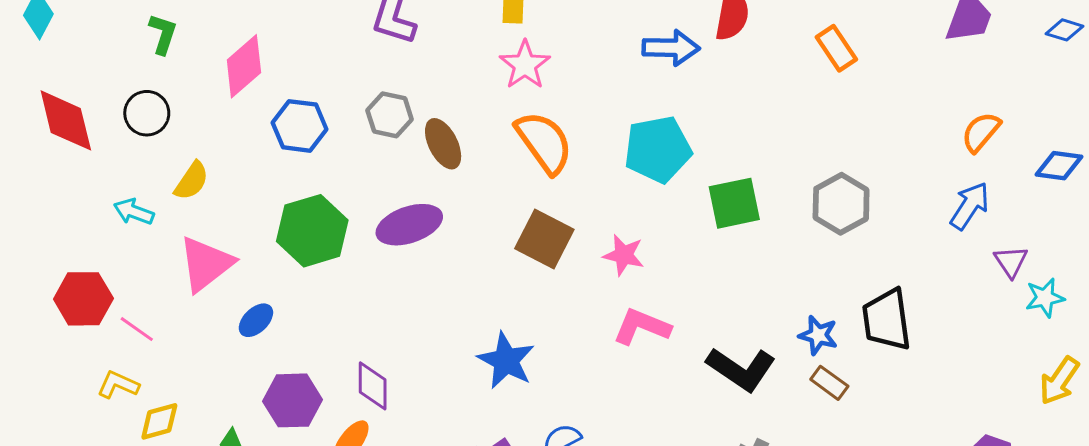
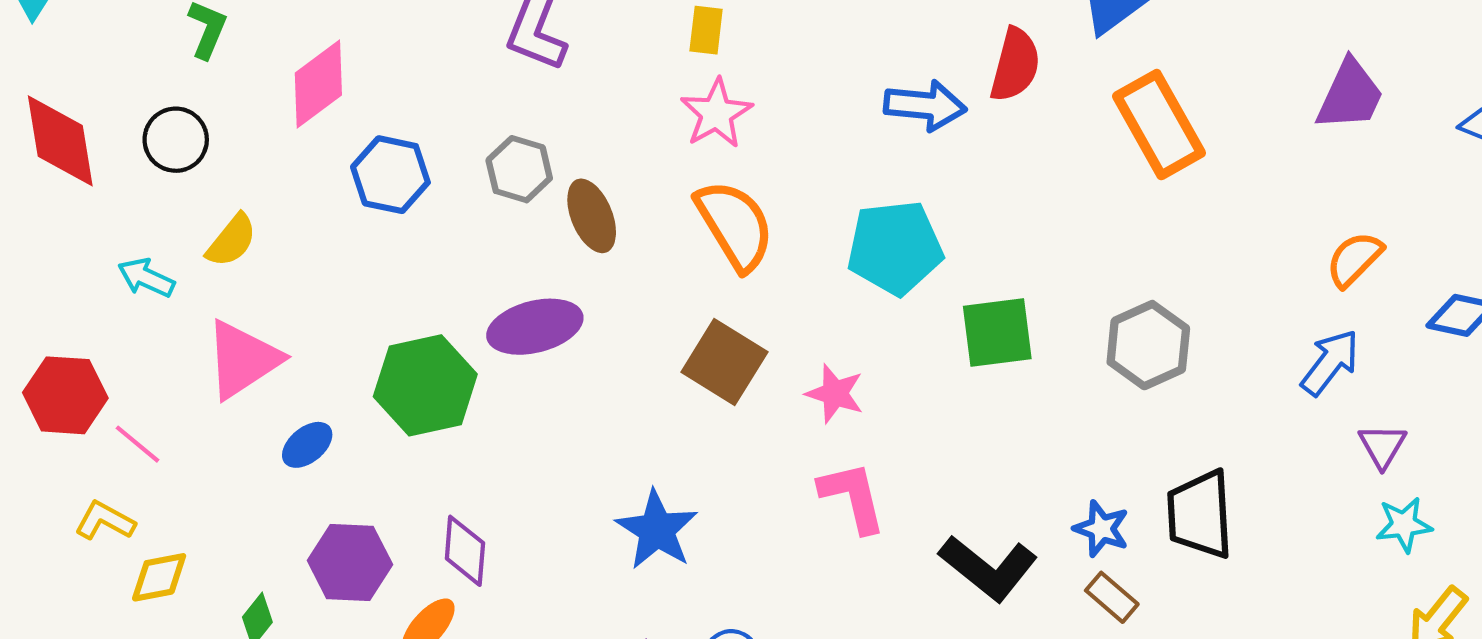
orange rectangle: (836, 48) -> (1159, 125), size x1.6
green hexagon: (312, 231) -> (425, 385), moved
cyan star: (1045, 298) -> (1404, 525), moved
pink L-shape: (642, 327) -> (853, 497), turned 50

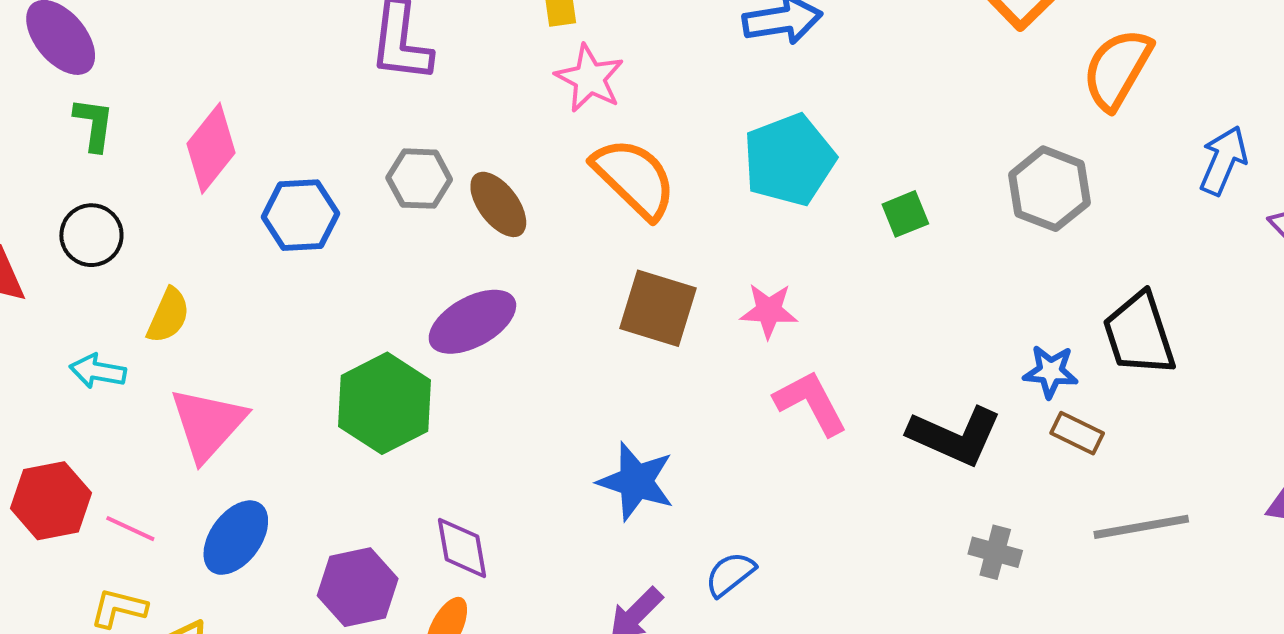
orange semicircle: (1354, 259) -> (1117, 69), moved, size x1.4
green square: (997, 332) -> (905, 214), size x0.6
blue ellipse: (307, 445) -> (236, 538), moved, size x1.5

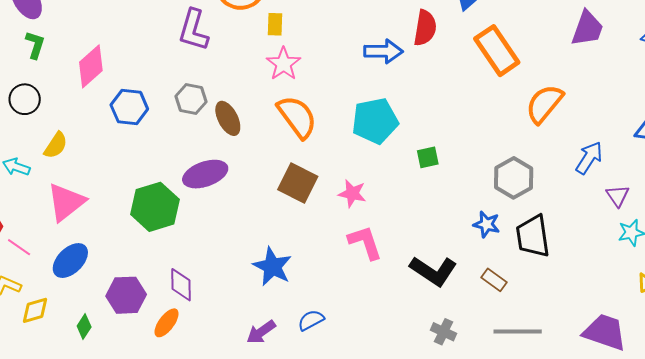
gray hexagon: (1049, 189) -> (514, 178), moved
blue star: (1051, 372) -> (487, 224), moved

